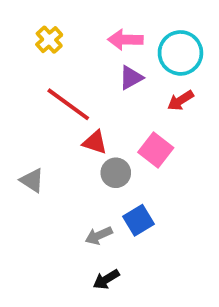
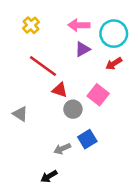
black arrow: (106, 279) -> (49, 176), moved

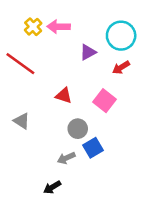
pink arrow: (79, 25) -> (59, 27), moved
red line: (43, 66) -> (20, 64), moved
gray circle: (73, 109) -> (78, 129), moved

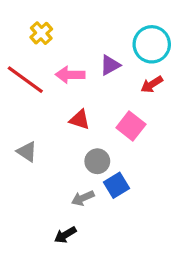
pink arrow: (59, 27) -> (70, 75), moved

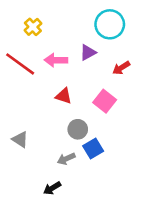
cyan circle: (152, 44) -> (110, 24), moved
gray triangle: (27, 152) -> (20, 140), moved

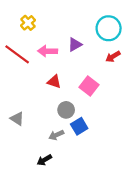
cyan circle: (110, 24) -> (109, 28), moved
red arrow: (121, 68) -> (113, 57), moved

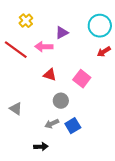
purple triangle: (75, 45) -> (62, 33), moved
blue square: (79, 126) -> (73, 126), moved
black arrow: (44, 160) -> (41, 147), turned -152

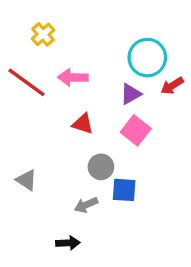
cyan circle: (100, 26) -> (147, 58), moved
purple triangle: (62, 33) -> (131, 94), moved
blue square: (73, 126) -> (124, 190), moved, turned 35

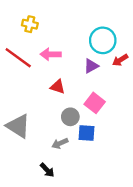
yellow cross: (43, 34) -> (30, 24), turned -35
pink square: (136, 130) -> (95, 103), moved
gray triangle: (26, 180) -> (18, 126), size x1.6
black arrow: (68, 243) -> (47, 170), turned 49

